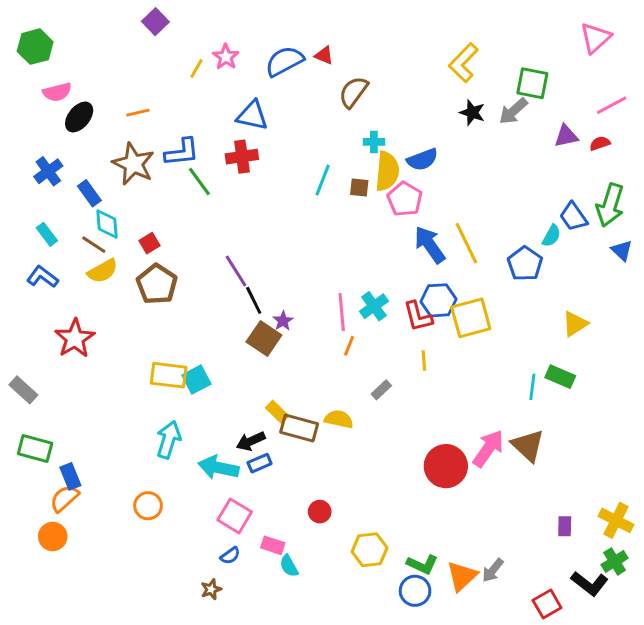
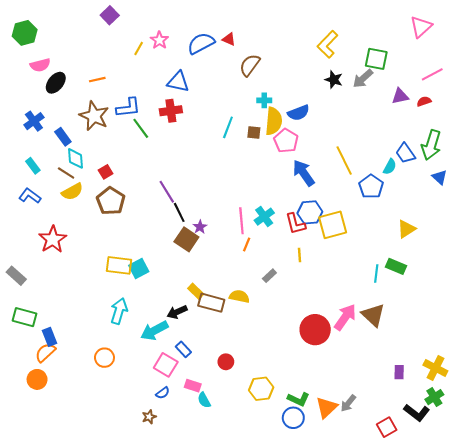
yellow line: (466, 243) -> (344, 161), moved
blue rectangle: (260, 463) -> (183, 349), moved, turned 70
cyan arrow: (218, 468) -> (154, 331), turned -40

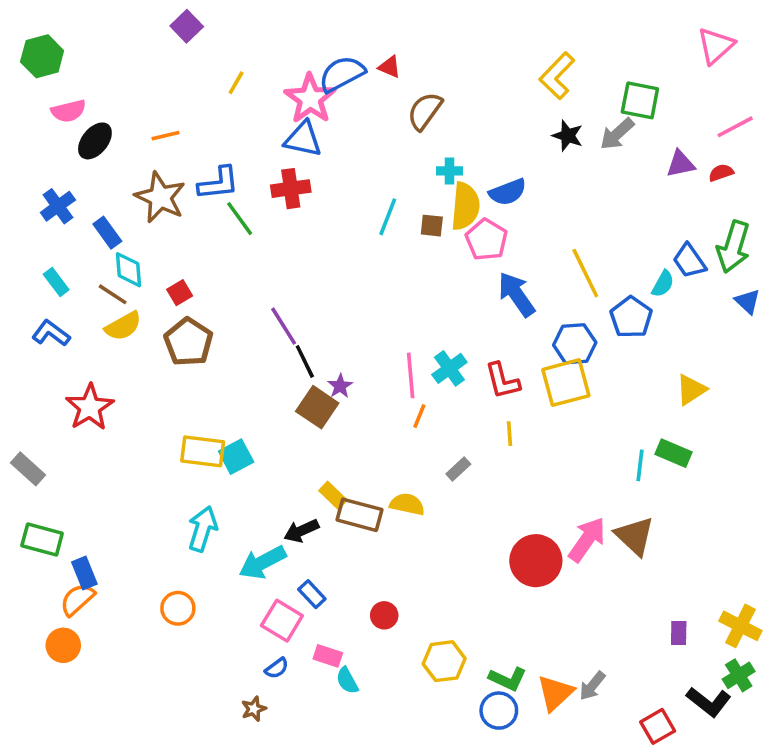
pink star: (159, 40) -> (310, 99), moved, size x1.6
blue hexagon: (310, 212) -> (575, 344), moved

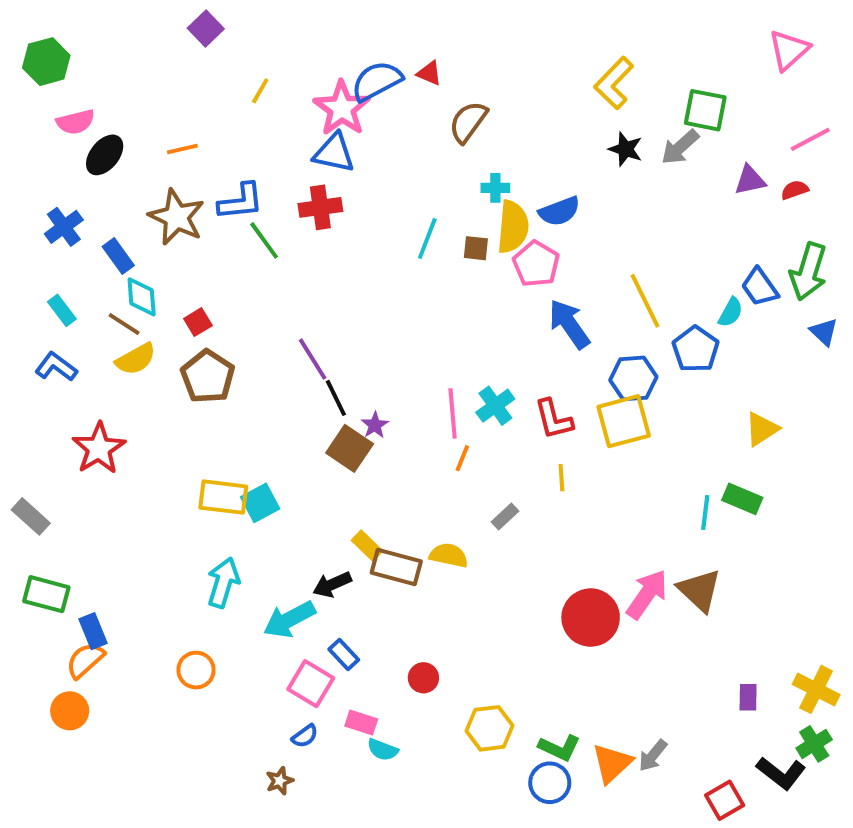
cyan semicircle: (347, 681) -> (383, 750), turned -40

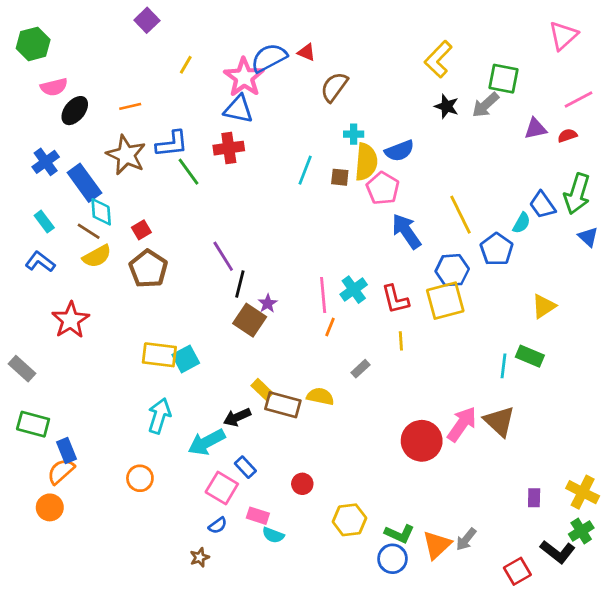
blue rectangle: (118, 256) -> (84, 183), size x1.5
black line: (336, 398) -> (240, 284), turned 40

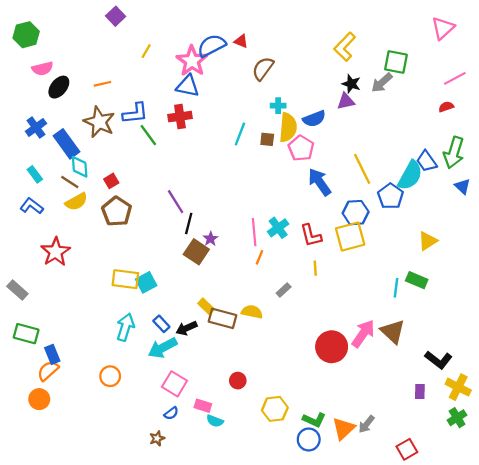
purple triangle: (535, 129) -> (346, 101), moved
cyan semicircle: (522, 223) -> (410, 175), size x1.8
blue rectangle: (245, 467) -> (161, 324), moved
black L-shape: (558, 552) -> (439, 360), moved

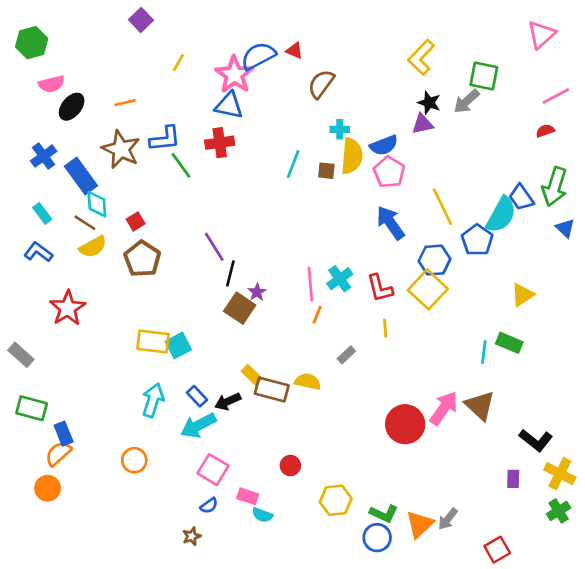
pink pentagon: (301, 148) -> (389, 172), moved
yellow square: (350, 237) -> (428, 289), turned -32

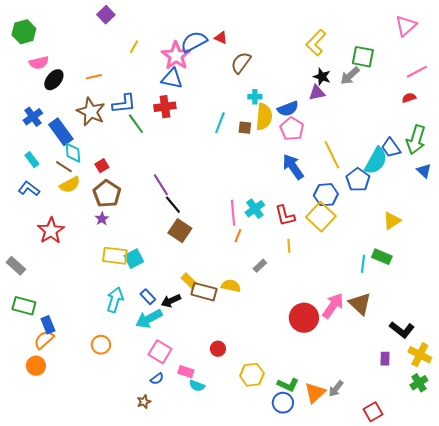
black line: (230, 273) -> (173, 205), turned -54
purple star: (257, 292) -> (102, 219), moved

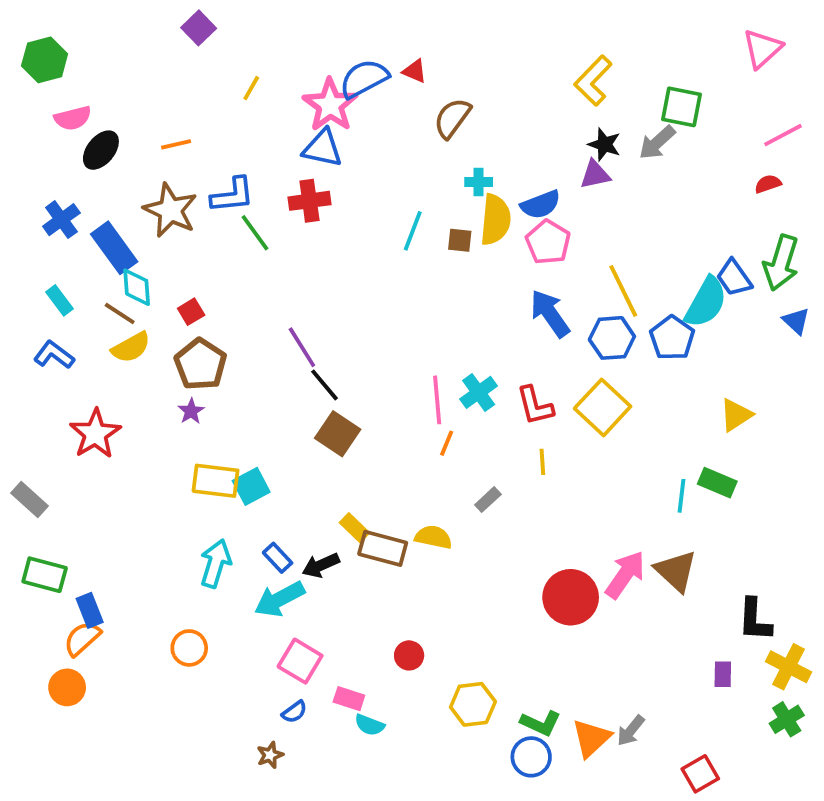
blue hexagon: (326, 195) -> (612, 338), moved
black L-shape: (402, 330) -> (755, 620), turned 55

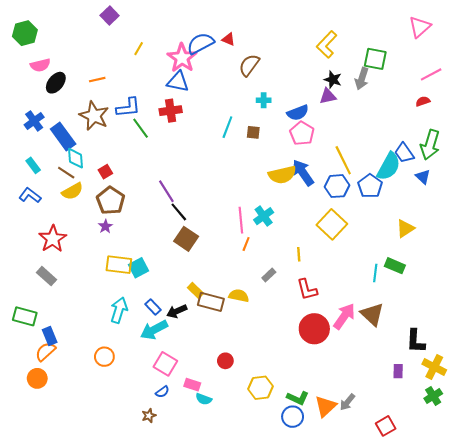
gray arrow: (657, 143) -> (362, 79), turned -30
yellow semicircle: (495, 220) -> (282, 175), moved, turned 72
blue triangle: (796, 321) -> (423, 177), moved
red L-shape: (535, 406) -> (307, 289), moved
gray rectangle: (30, 500) -> (47, 276), moved

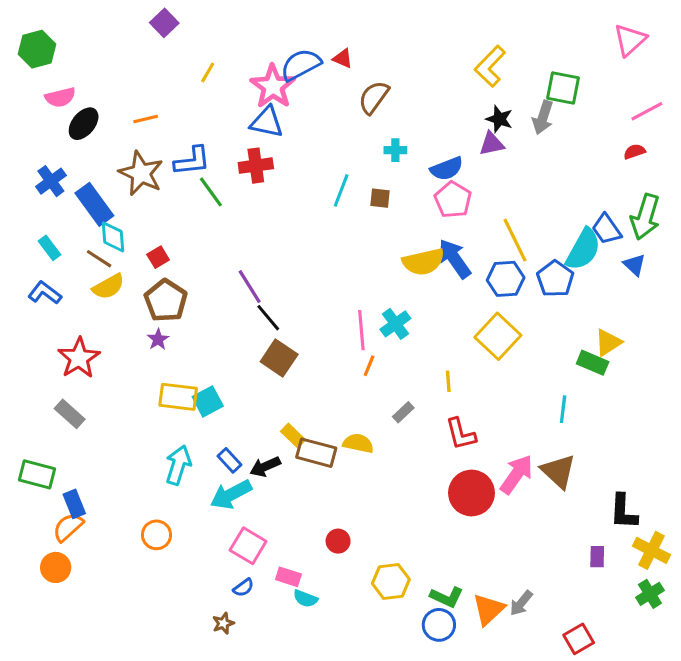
green rectangle: (395, 266) -> (593, 363), moved

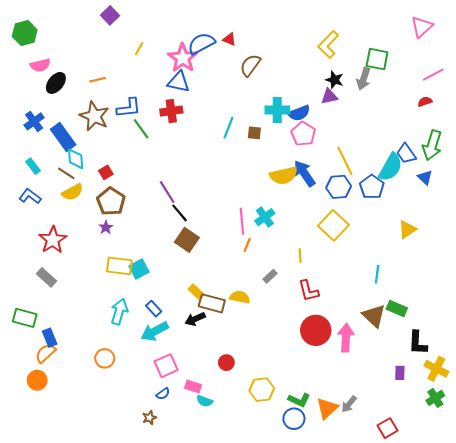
cyan cross: (395, 150) -> (277, 110), moved, size x1.6
green rectangle: (593, 363) -> (397, 309), moved
black arrow: (265, 467) -> (195, 319), moved
pink arrow: (517, 474) -> (346, 338), moved, turned -32
pink square: (248, 546) -> (166, 366), turned 35

